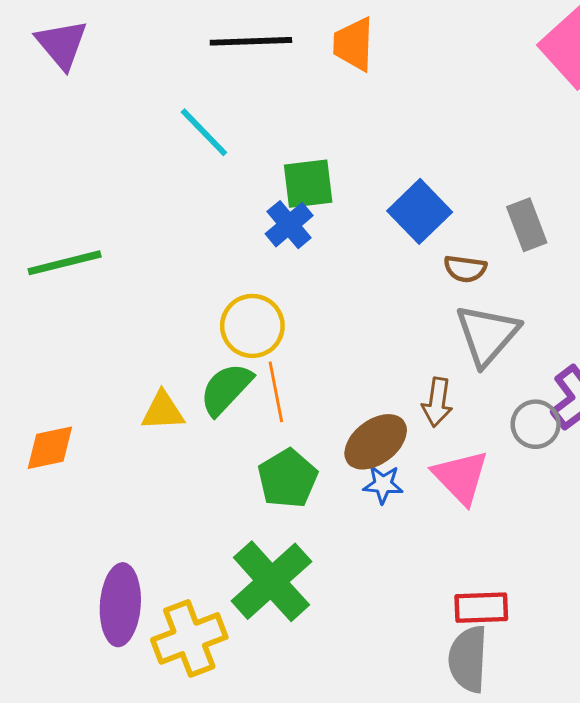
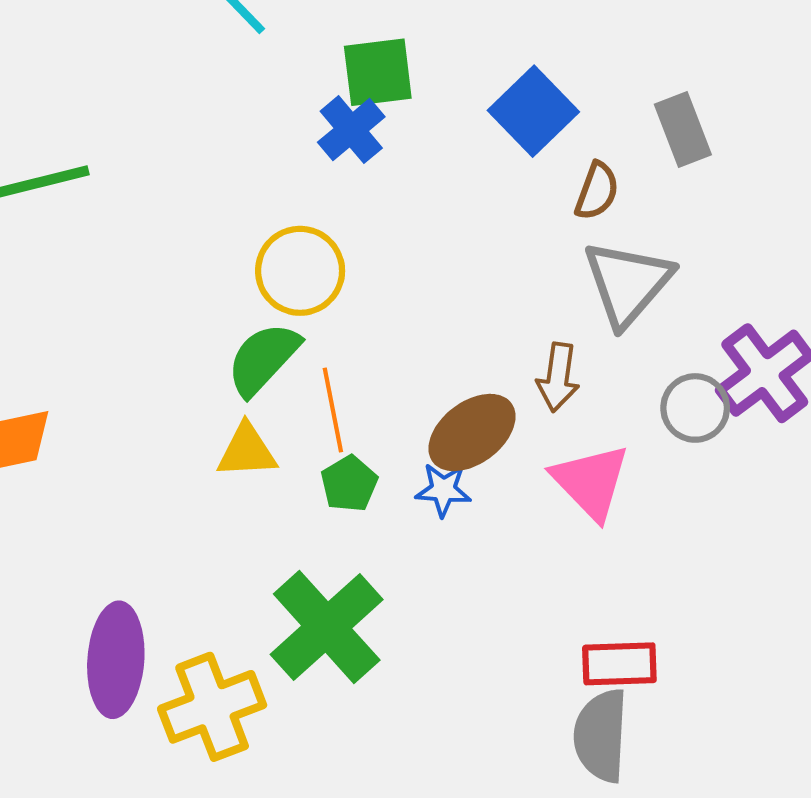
brown semicircle: (465, 269) -> (597, 191), turned -78
orange line: (276, 392) -> (333, 410), moved
yellow triangle: (163, 411) -> (247, 451), moved
green pentagon: (288, 479) -> (349, 484), size x0.7
blue star: (383, 484) -> (443, 490), moved

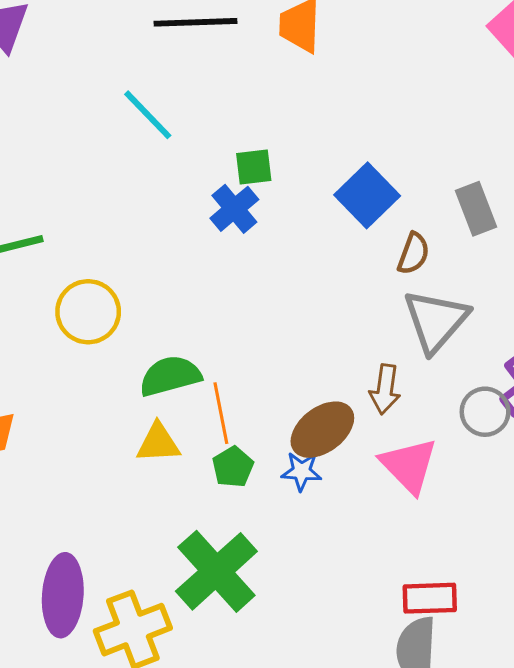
green square: (378, 72) -> (254, 167), size x0.7
yellow circle: (300, 271) -> (88, 312), moved
green semicircle: (263, 359) -> (170, 376), turned 32

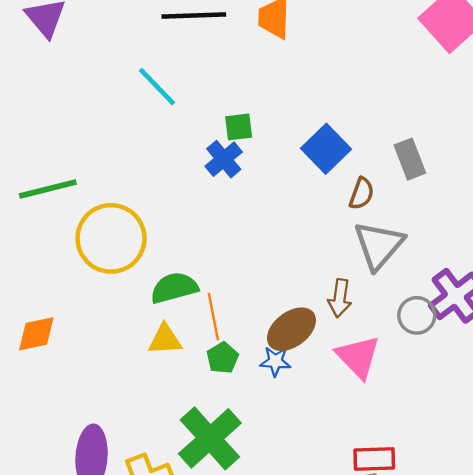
yellow circle: (88, 312) -> (111, 238), size x1.4

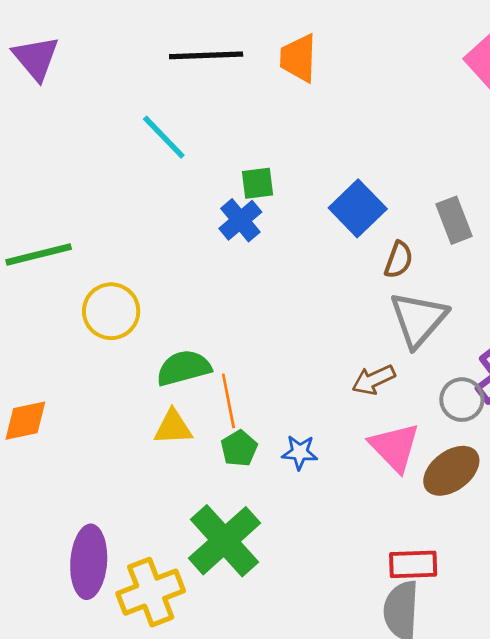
yellow circle: (111, 238) -> (111, 311), size x0.7
brown arrow: (340, 298) -> (374, 380), turned 57
brown ellipse: (291, 329) -> (451, 471), moved

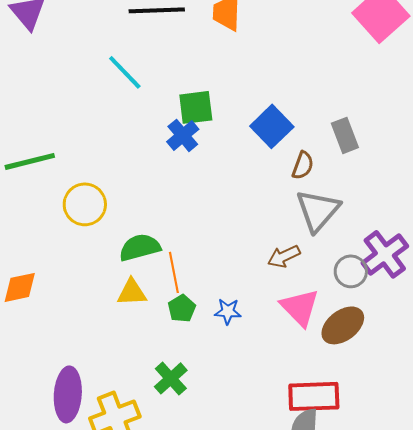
green square: (257, 183) -> (196, 107), size x1.4
green cross: (225, 541) -> (171, 378), size x0.6
red rectangle: (413, 564) -> (314, 396), size x1.4

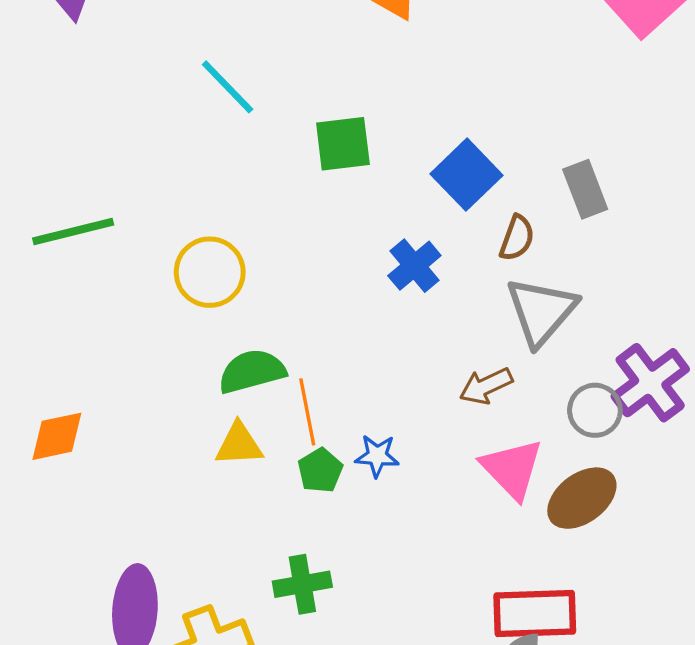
blue cross: (183, 135) -> (414, 266), moved
yellow circle: (85, 204) -> (210, 272), moved
blue star: (228, 311) -> (377, 456), moved
green cross: (171, 378) -> (302, 584), turned 32

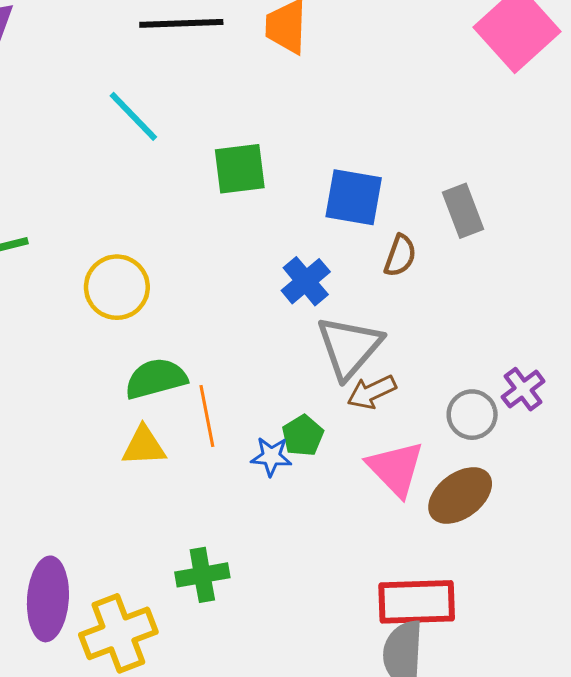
blue square: (466, 175) -> (354, 197), turned -36
gray triangle: (541, 311) -> (349, 347), moved
purple cross: (650, 383) -> (523, 389), size x0.6
green pentagon: (320, 470) -> (303, 436), moved

